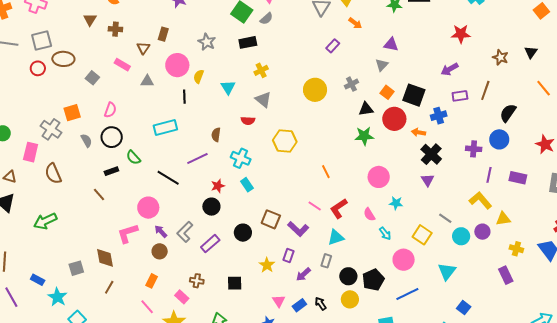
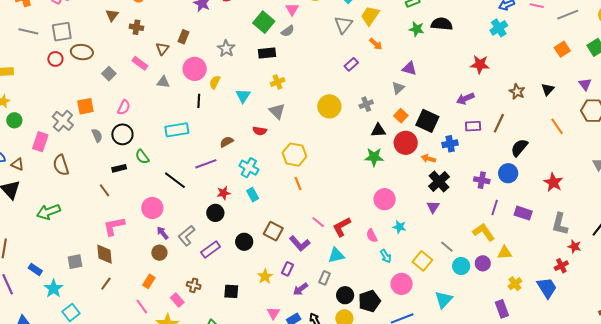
brown semicircle: (216, 135) -> (227, 142), turned 48
orange line: (326, 172) -> (298, 183), moved
pink L-shape: (128, 233) -> (114, 226), moved
yellow cross: (516, 249) -> (515, 284), turned 32

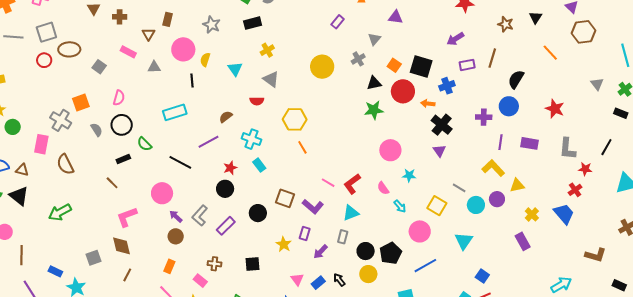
gray triangle: (398, 88) -> (374, 39), moved

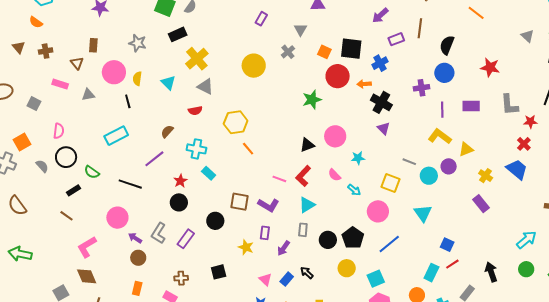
yellow cross: (267, 50) -> (197, 59), size x1.6
black triangle: (374, 83) -> (307, 145), moved
green arrow: (60, 212) -> (20, 254), turned 50
yellow circle: (368, 274) -> (347, 268), moved

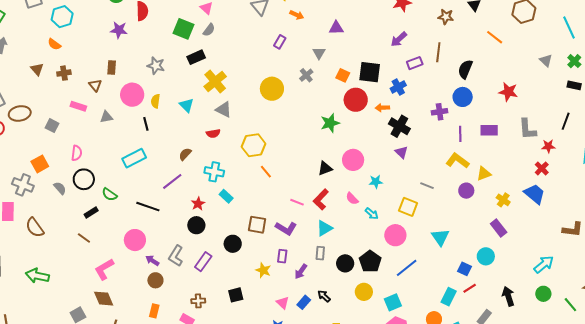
cyan circle: (429, 176) -> (486, 256), moved

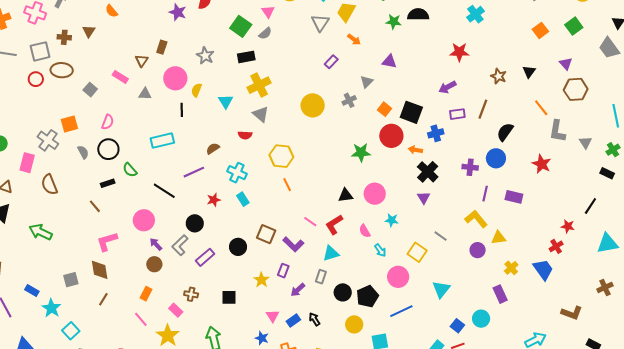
brown cross: (64, 73) -> (64, 37), moved
gray L-shape: (527, 129) -> (557, 131), moved
black circle: (196, 225) -> (195, 223), moved

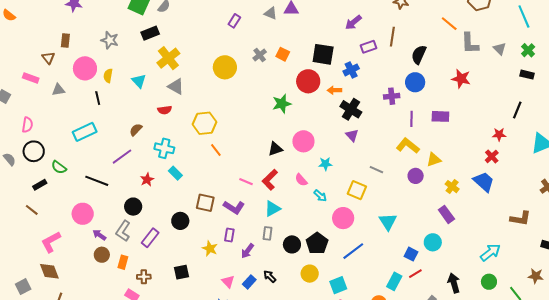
gray triangle: (367, 82) -> (271, 13), moved, turned -40
orange square: (385, 109) -> (283, 54), moved
orange rectangle: (146, 294) -> (123, 262), moved

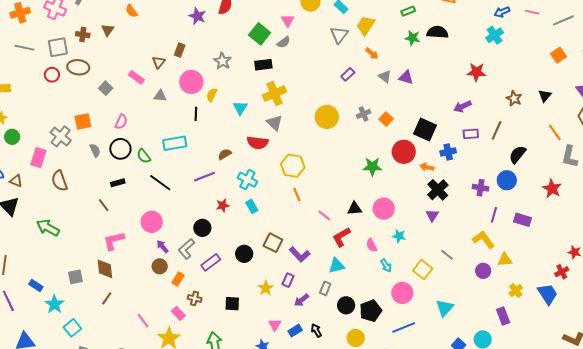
red semicircle: (165, 110) -> (258, 143), size x1.5
green semicircle: (59, 167) -> (144, 156), moved
black line: (97, 181) -> (160, 183), moved
pink line: (246, 182) -> (324, 215), moved

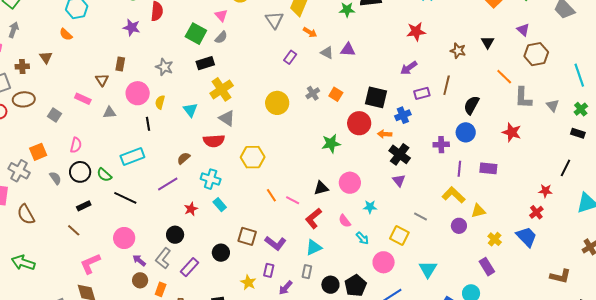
orange line: (297, 195) -> (271, 195), moved

